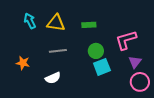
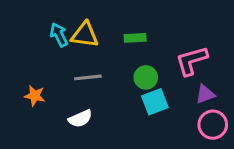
cyan arrow: (30, 21) -> (59, 35), moved
purple triangle: (135, 62) -> (205, 94), turned 32

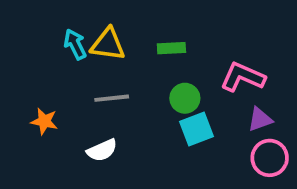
pink L-shape: (191, 61) -> (243, 77), turned 40

